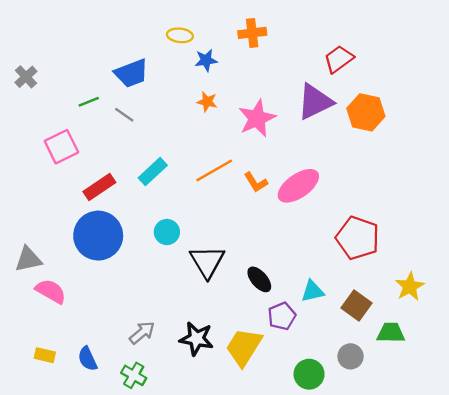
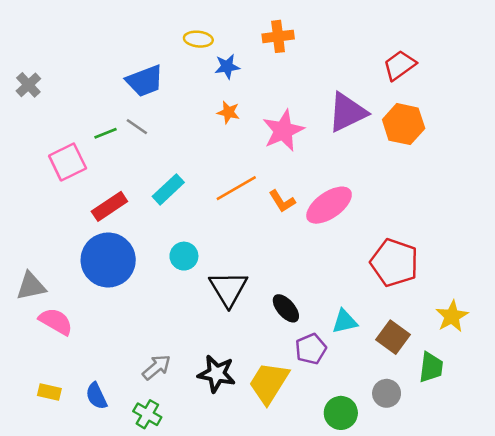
red trapezoid: (339, 59) -> (400, 65), moved
green line: (89, 102) -> (106, 133), moved
green trapezoid: (391, 333) -> (431, 367), turned 96

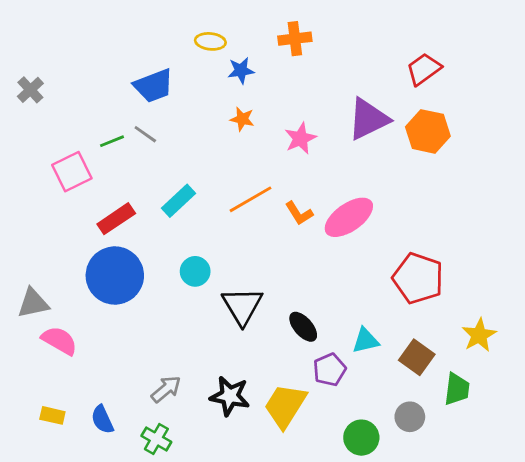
pink star: (283, 131) -> (300, 138), size x0.7

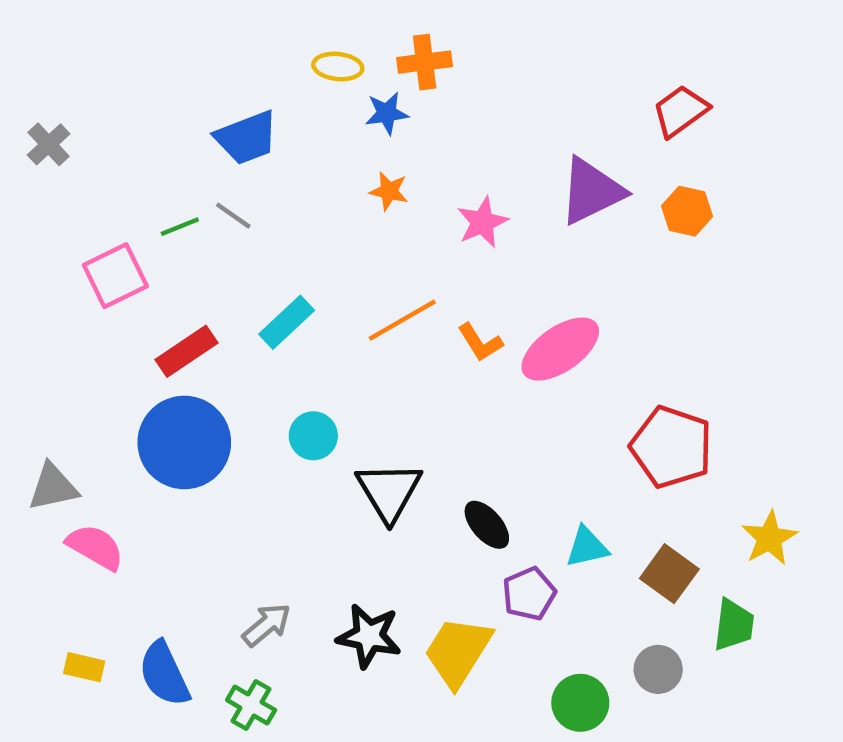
orange cross: (295, 39) -> (425, 62), moved
orange hexagon: (428, 131) -> (687, 211), size x0.7
blue semicircle: (102, 420) -> (164, 674), size x1.4

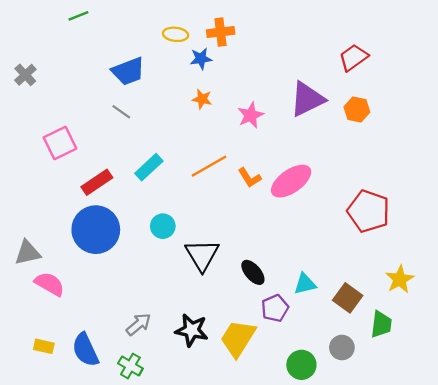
green line: (180, 227) -> (78, 16), moved
red pentagon: (671, 447) -> (368, 211), moved

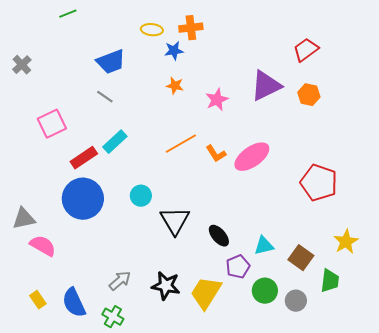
cyan rectangle: (149, 167) -> (115, 142), moved
yellow rectangle: (44, 346) -> (38, 300), turned 42
green circle: (301, 365) -> (265, 291), moved

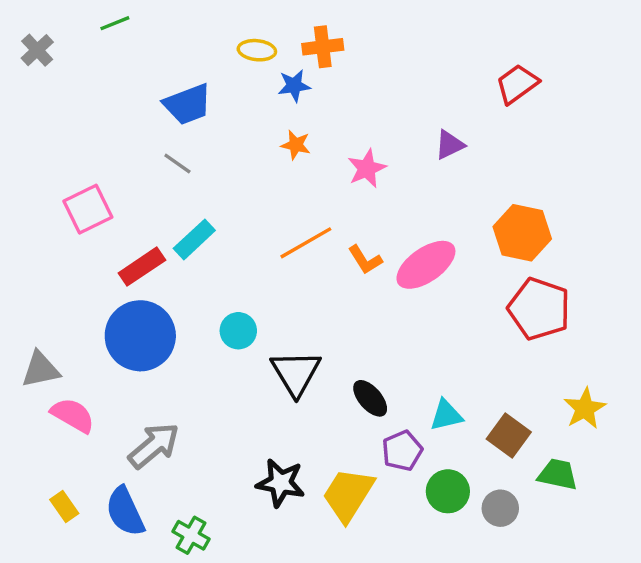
gray cross: (22, 65) -> (37, 50), moved
purple triangle: (266, 86) -> (450, 145), size x0.6
orange hexagon: (309, 95) -> (522, 233), moved, size x1.5
gray arrow: (120, 281) -> (154, 446), moved, size x1.4
green trapezoid: (330, 281) -> (558, 474), turned -85

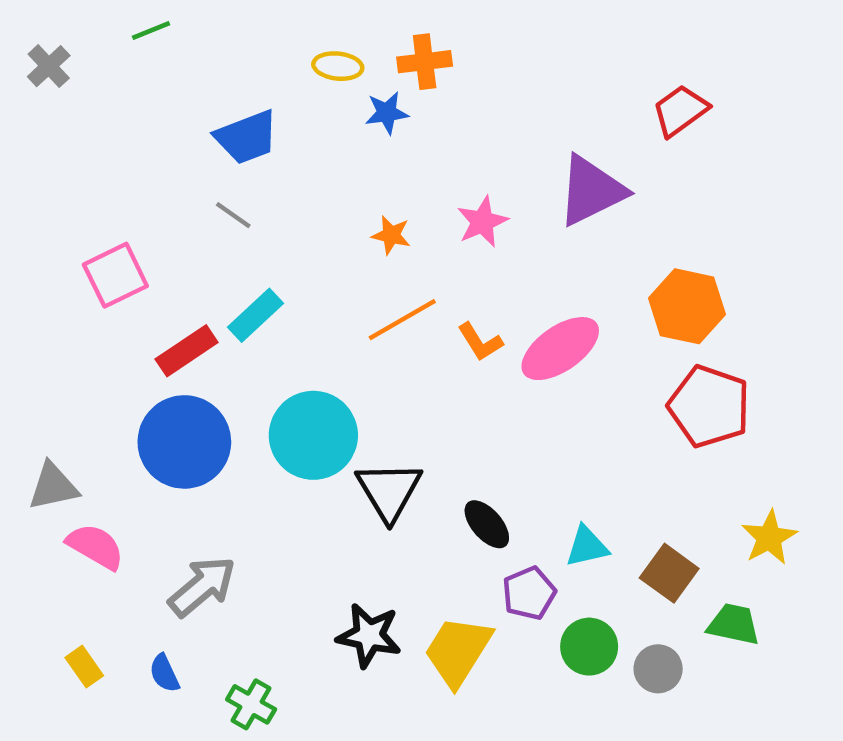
orange star: (296, 145) -> (391, 235), moved
purple triangle: (450, 145) -> (591, 191), size x1.8
cyan circle: (238, 331) -> (313, 435), size x1.8
blue semicircle: (125, 512) -> (164, 673), size x0.6

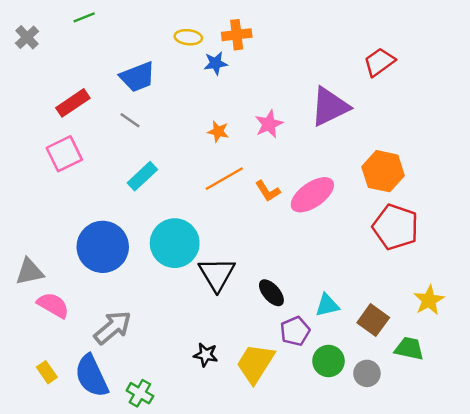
red rectangle: (187, 351) -> (73, 103), moved
black star: (369, 635) -> (206, 355), size x0.7
blue semicircle: (164, 673) -> (92, 376), size x2.0

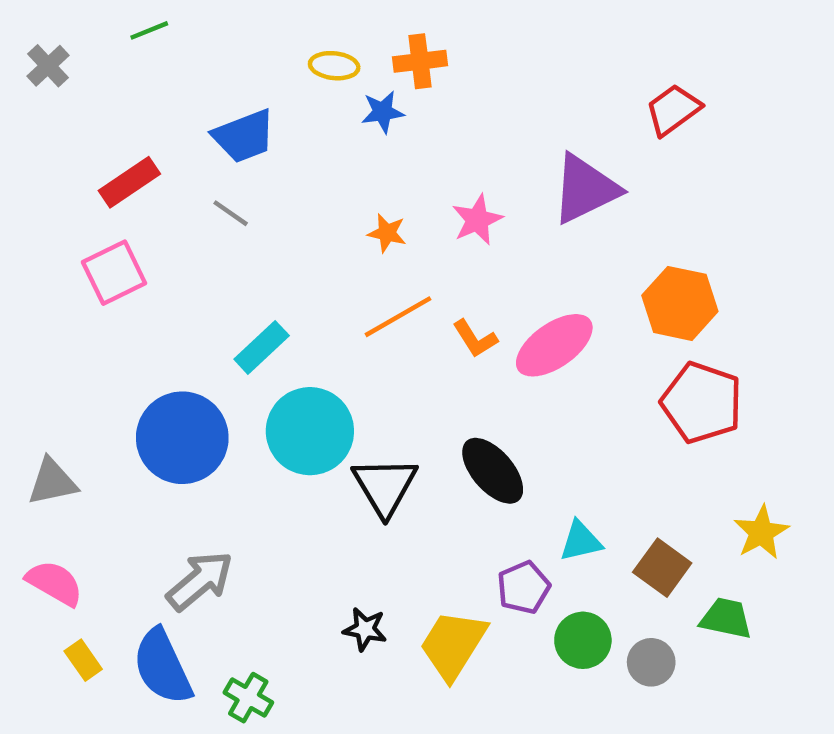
cyan rectangle: (142, 176) -> (262, 347), moved
black ellipse: (271, 293) -> (493, 471), moved, size x1.4
pink semicircle: (53, 305) -> (55, 583), moved

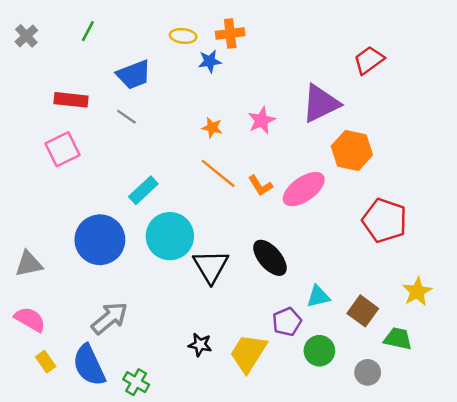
green line: (149, 30) -> (88, 31), moved, turned -40
red rectangle: (129, 182) -> (71, 100), turned 40
orange hexagon: (680, 303) -> (352, 151), moved
orange line: (398, 317) -> (218, 173), turned 69
gray circle: (651, 662) -> (368, 372), moved

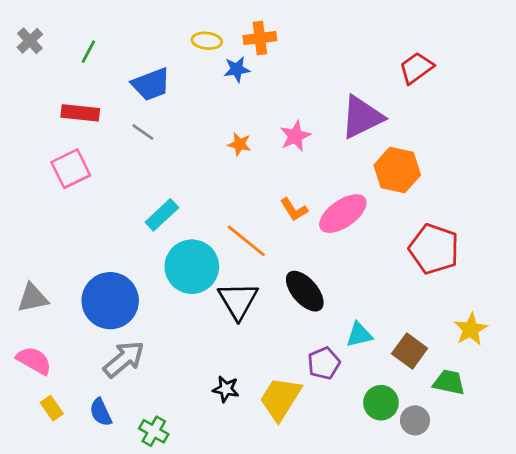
green line: (88, 31) -> (88, 52), moved
orange line: (218, 173) -> (246, 241), moved
blue circle: (100, 240) -> (110, 301), moved
green circle: (319, 351) -> (381, 403), moved
blue semicircle: (89, 365) -> (101, 412), size x0.6

